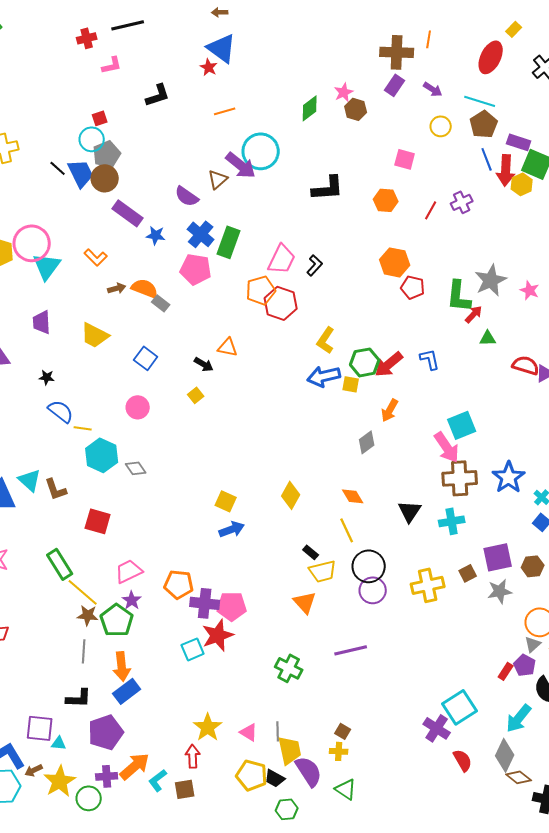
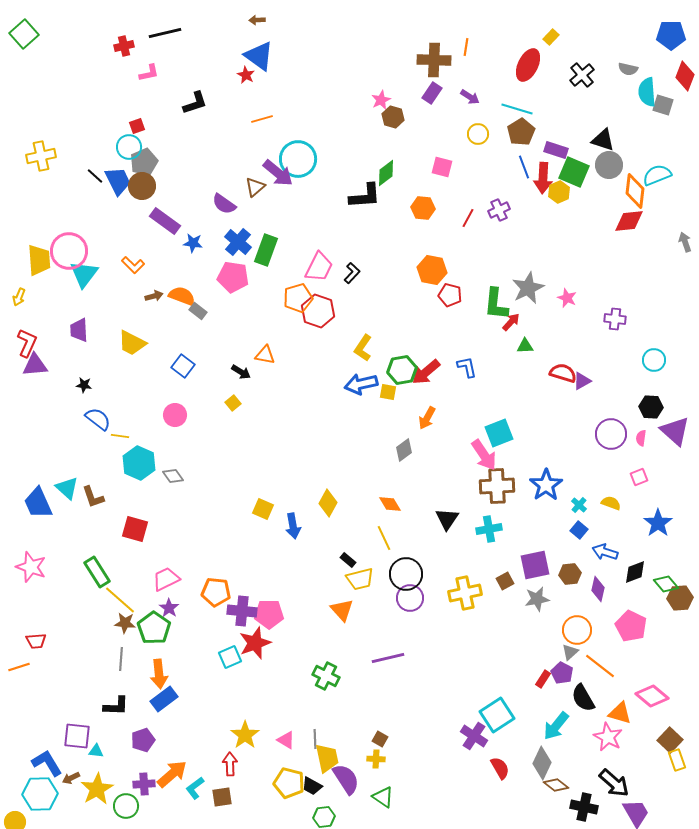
green diamond: (310, 108) -> (386, 173), moved
blue arrow: (232, 529) -> (293, 526), moved, turned 100
purple pentagon: (106, 732) -> (143, 740), size x0.7

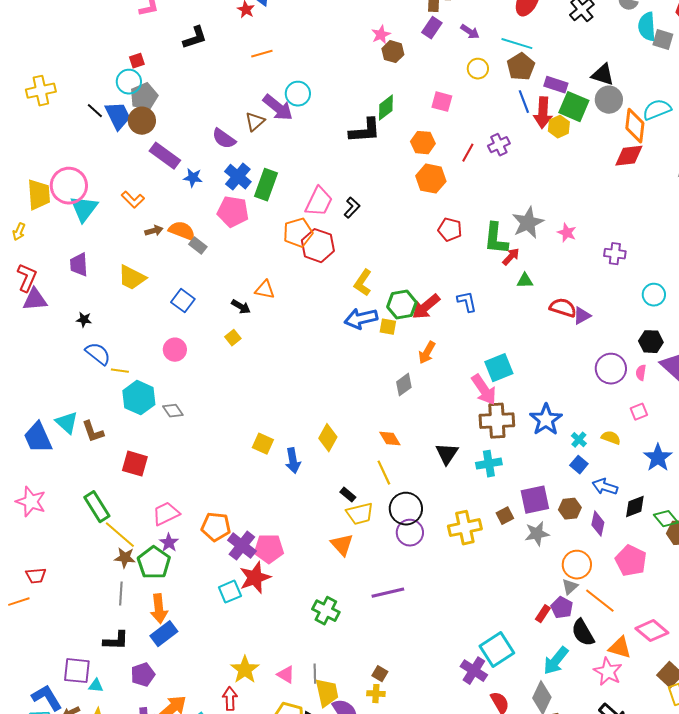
cyan circle: (298, 159) -> (298, 94), size x0.7
orange hexagon: (432, 270) -> (431, 179), moved
purple cross: (242, 611) -> (242, 546), turned 32

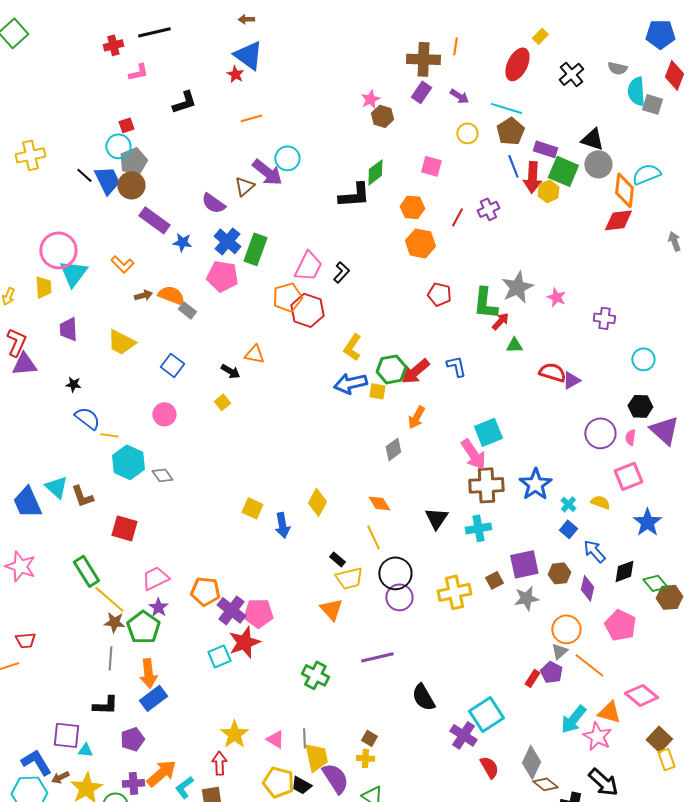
yellow trapezoid: (39, 195) -> (43, 287), moved, size x0.7
pink square: (639, 412) -> (628, 476), size x1.6
blue arrow: (605, 487) -> (594, 551), turned 30
black semicircle: (583, 633) -> (423, 697), moved
cyan arrow: (556, 661) -> (573, 719), moved

